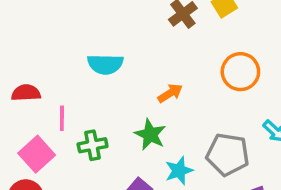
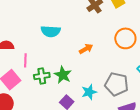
green star: (150, 135) -> (63, 75), moved

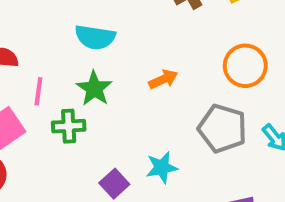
green star: (63, 75) -> (94, 88), moved
gray pentagon: (117, 84) -> (222, 128), moved

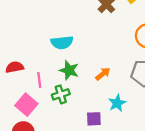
orange arrow: (163, 79) -> (103, 74), moved
purple square: (114, 184) -> (94, 119), turned -35

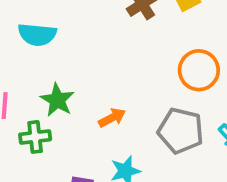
cyan semicircle: (62, 42) -> (37, 35), moved

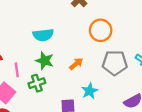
cyan semicircle: (37, 35) -> (43, 35), moved
orange circle: (199, 70) -> (101, 30), moved

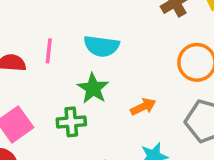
pink line: (17, 70) -> (49, 51), moved

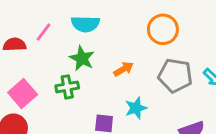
pink line: (49, 51) -> (44, 32), turned 36

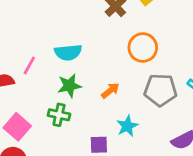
green star: (82, 58) -> (69, 86), turned -30
green cross: (67, 87) -> (59, 115), turned 30

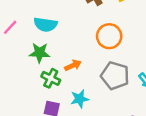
green cross: (59, 115) -> (51, 78), moved

